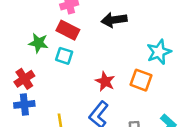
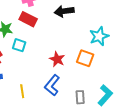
cyan square: (64, 56) -> (19, 45), moved

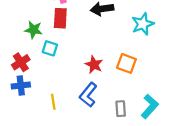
red rectangle: (28, 19) -> (60, 18), turned 66
cyan star: (99, 36) -> (143, 24), moved

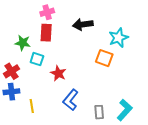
orange square: (126, 63) -> (104, 58), moved
red star: (94, 65) -> (58, 73), moved
yellow line: (53, 102) -> (32, 106), moved

